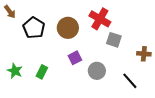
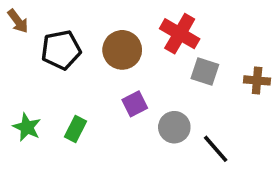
black pentagon: (34, 28) -> (61, 50), turned 30
brown cross: (144, 54) -> (257, 80), moved
black line: (130, 81) -> (216, 149), moved

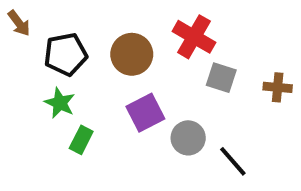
purple square: (135, 104) -> (145, 113), size x1.4
green star: (27, 127) -> (60, 103), moved

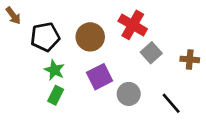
gray square: (221, 78) -> (151, 53), turned 30
green star: (60, 103) -> (54, 70), moved
black line: (233, 161) -> (171, 103), moved

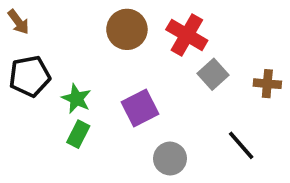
black pentagon: (45, 37) -> (30, 76), moved
brown circle: (90, 37) -> (127, 29), moved
gray circle: (129, 94) -> (170, 159), moved

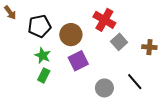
brown circle: (127, 29) -> (71, 35), moved
black pentagon: (30, 76) -> (39, 26), moved
gray circle: (170, 159) -> (104, 88), moved

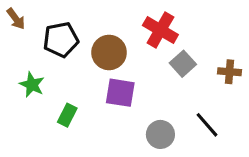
green star: (43, 55) -> (32, 85), moved
purple square: (78, 61) -> (120, 93), turned 36

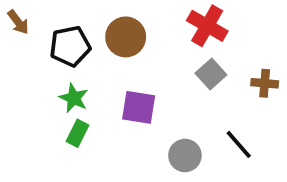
red cross: (160, 30) -> (207, 26), moved
brown circle: (109, 52) -> (126, 37), moved
green star: (32, 85) -> (74, 98), moved

